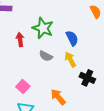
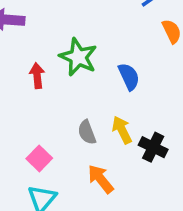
gray semicircle: (46, 56) -> (87, 132), moved, turned 40
yellow arrow: (70, 59) -> (122, 130), moved

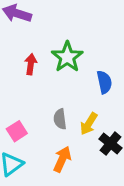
yellow arrow: (122, 130) -> (89, 124), turned -135
orange arrow: (101, 179) -> (62, 159), turned 50

